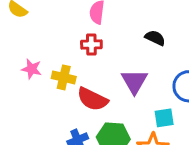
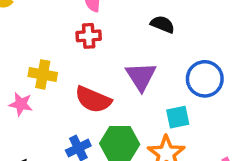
pink star: (32, 69) -> (21, 104), moved
yellow cross: (64, 77) -> (43, 74), moved

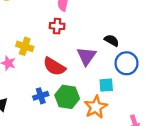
black semicircle: (163, 24) -> (112, 40), moved

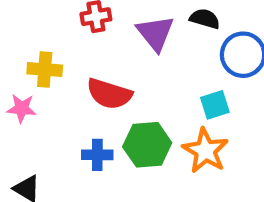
purple triangle: (86, 56) -> (155, 33), moved
blue cross: (41, 96) -> (97, 155), turned 32

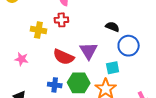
purple triangle: (155, 33) -> (89, 51), moved
yellow cross: (45, 69) -> (38, 30), moved

